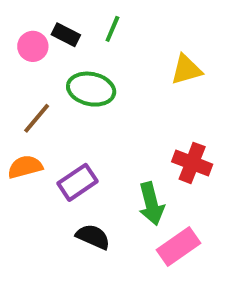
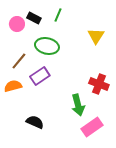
yellow triangle: (186, 70) -> (96, 36), turned -42
purple rectangle: (77, 182) -> (40, 76), moved
black semicircle: (93, 237) -> (35, 122), moved

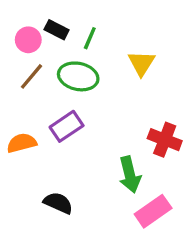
green line: (58, 15) -> (90, 38), moved
yellow triangle: (96, 36) -> (141, 63), moved
brown line: (19, 61) -> (32, 76), moved

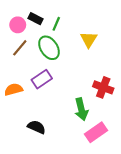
green ellipse: (78, 76) -> (49, 48), turned 45

